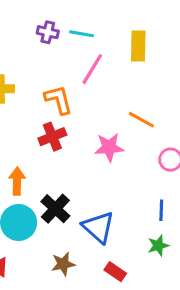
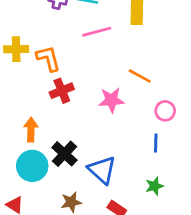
pink line: (92, 69) -> (97, 32), turned 44
orange L-shape: (58, 100) -> (48, 58), moved
blue line: (161, 210) -> (156, 143), moved

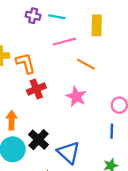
orange line: (140, 76) -> (86, 64), moved
pink star: (111, 100) -> (76, 97), turned 30

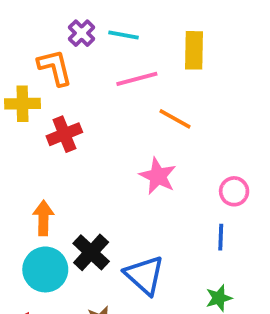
purple cross: (33, 16) -> (82, 33), turned 32
orange L-shape: (26, 63) -> (55, 67), moved
red cross: (36, 89) -> (64, 134), moved

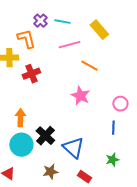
yellow rectangle: (194, 50) -> (99, 30), turned -42

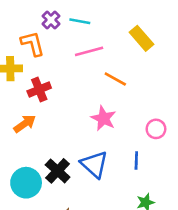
yellow rectangle: (99, 30) -> (142, 38), moved
orange arrow: (20, 118) -> (25, 124), moved, turned 54
blue line: (113, 128) -> (136, 160), moved
blue triangle: (73, 148) -> (94, 164), moved

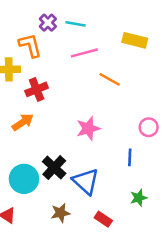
yellow rectangle: (142, 38) -> (135, 40), turned -35
pink star: (103, 118) -> (88, 128), moved, turned 30
blue triangle: (94, 164) -> (86, 181), moved

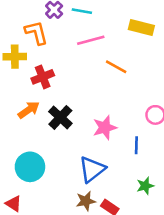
pink star: (88, 128) -> (105, 128), moved
black cross: (54, 168) -> (60, 117), moved
blue triangle: (86, 181) -> (92, 169), turned 40
brown star: (60, 213) -> (86, 201), moved

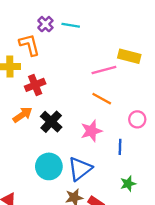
yellow rectangle: (141, 28) -> (129, 56), moved
pink line: (91, 40) -> (104, 70), moved
orange line: (116, 67) -> (102, 99), moved
cyan circle: (30, 167) -> (49, 166), moved

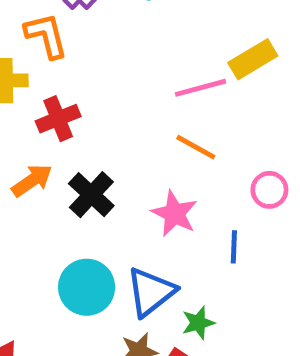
yellow rectangle: (129, 56) -> (253, 59), turned -45
pink star: (91, 131) -> (174, 214), turned -30
green star: (128, 184) -> (198, 323), moved

